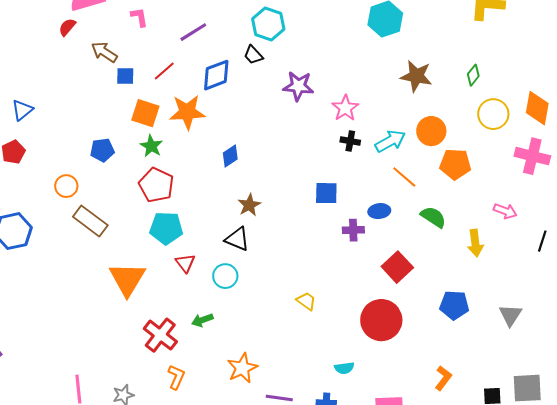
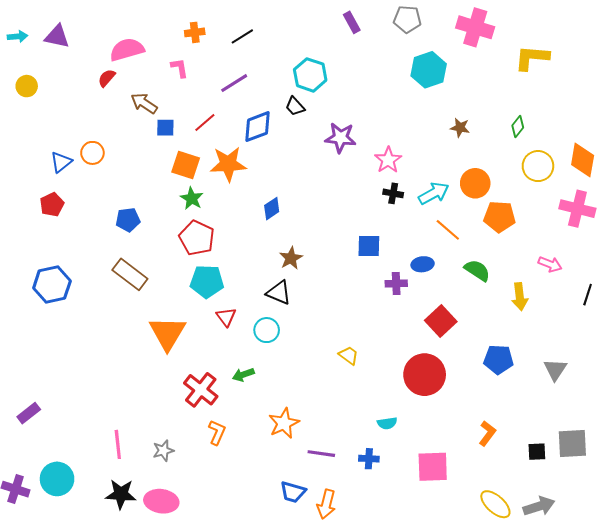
brown star: (416, 76) -> (460, 128), size x0.6
blue pentagon: (102, 150) -> (128, 220), moved
orange circle: (66, 186) -> (92, 153), moved

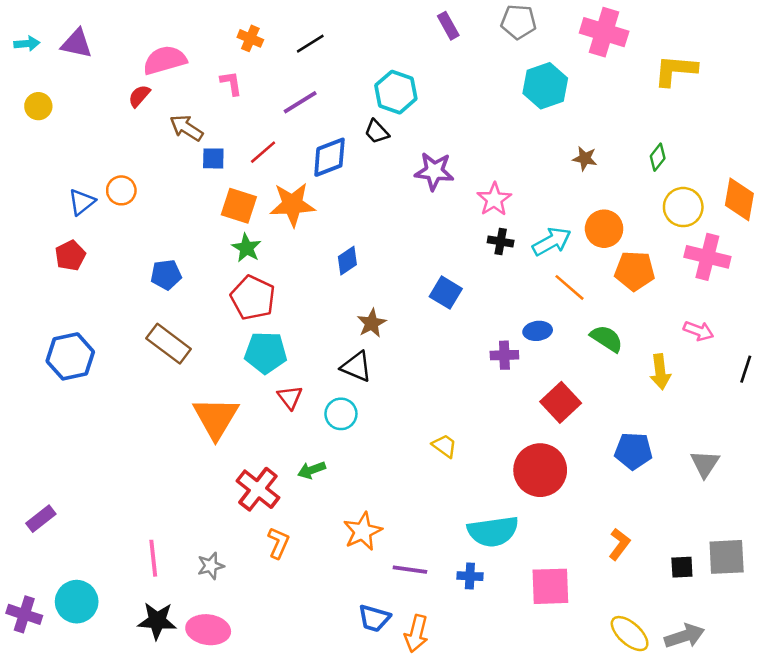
orange cross: (195, 32) -> (250, 38), turned 30
pink cross: (577, 209) -> (707, 257), moved
blue square: (369, 246) -> (446, 293), moved, turned 30
cyan semicircle: (387, 423) -> (493, 531), size x2.0

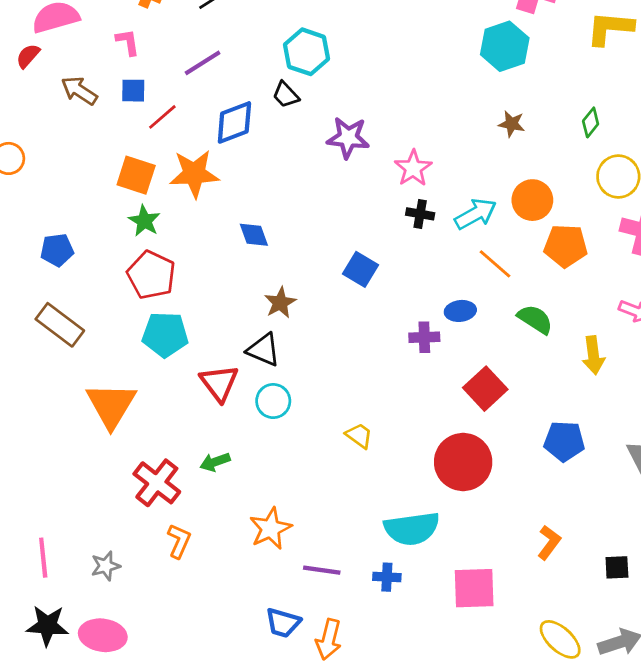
cyan hexagon: (545, 86) -> (505, 46), moved
blue square: (213, 158) -> (133, 91), moved
blue diamond: (347, 261) -> (254, 235), turned -76
red triangle: (290, 397) -> (219, 383), moved, size x1.4
cyan circle: (341, 414) -> (273, 401), moved

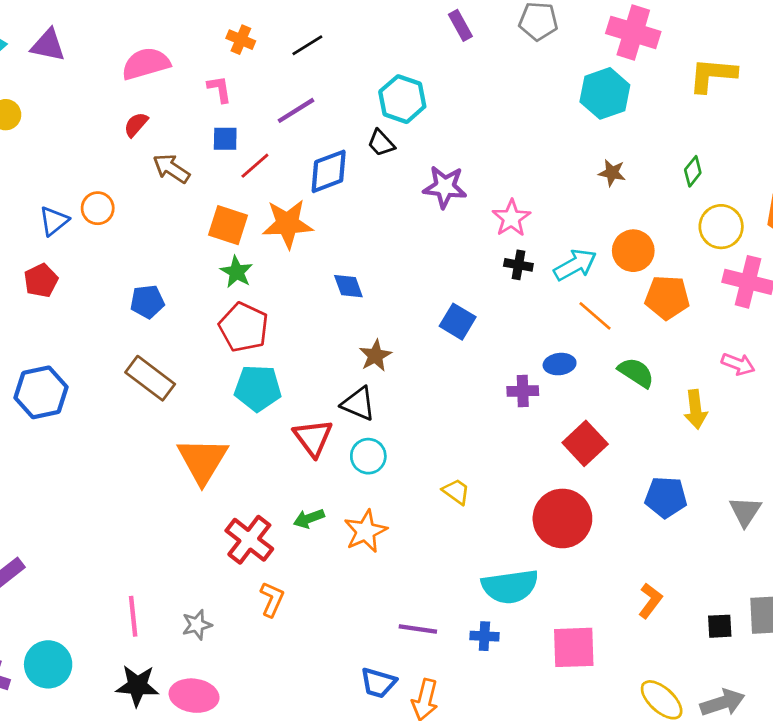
red semicircle: (28, 56) -> (136, 125), moved
brown arrow: (79, 91) -> (171, 169), moved
orange star: (270, 529) -> (365, 531), moved

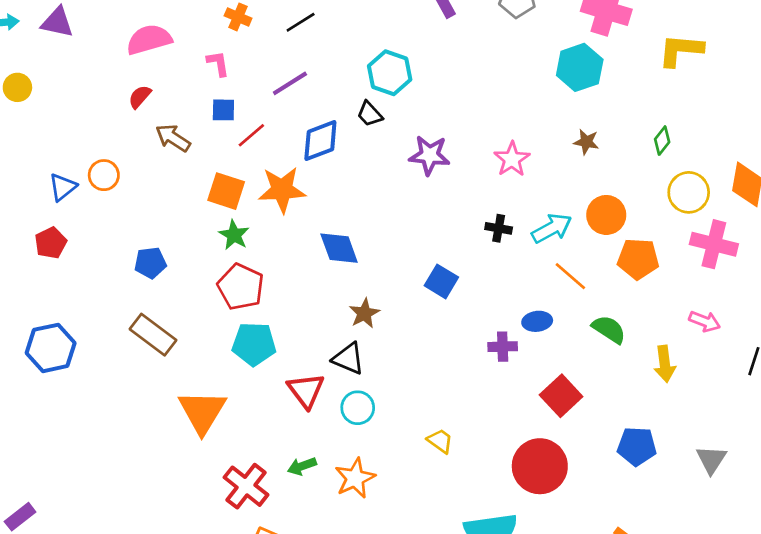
pink star: (511, 218) -> (512, 159), moved
blue diamond: (348, 286) -> (339, 248), size x1.4

